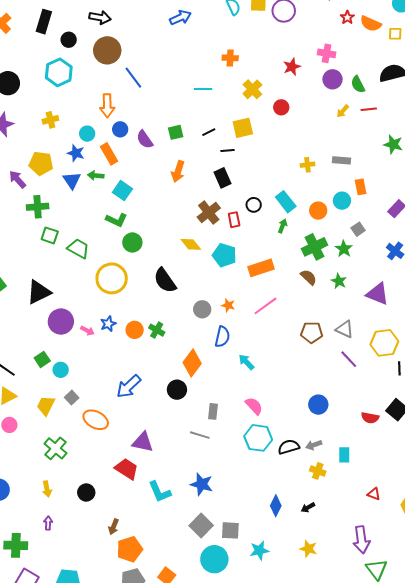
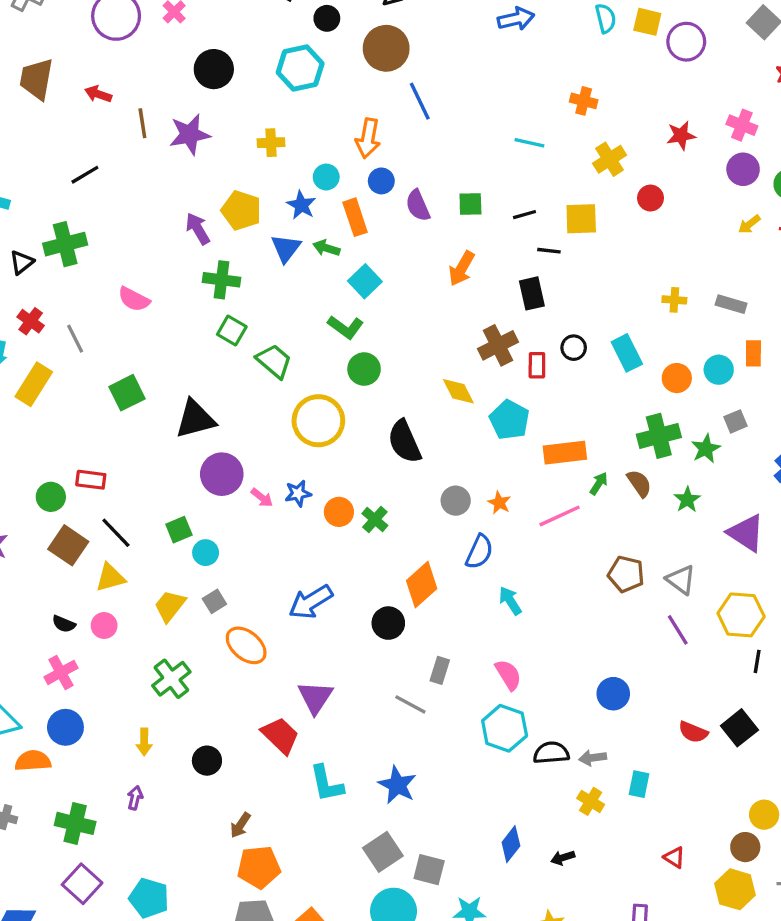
green arrow: (283, 226) -> (599, 483), moved
purple triangle: (143, 442) -> (315, 697), turned 40

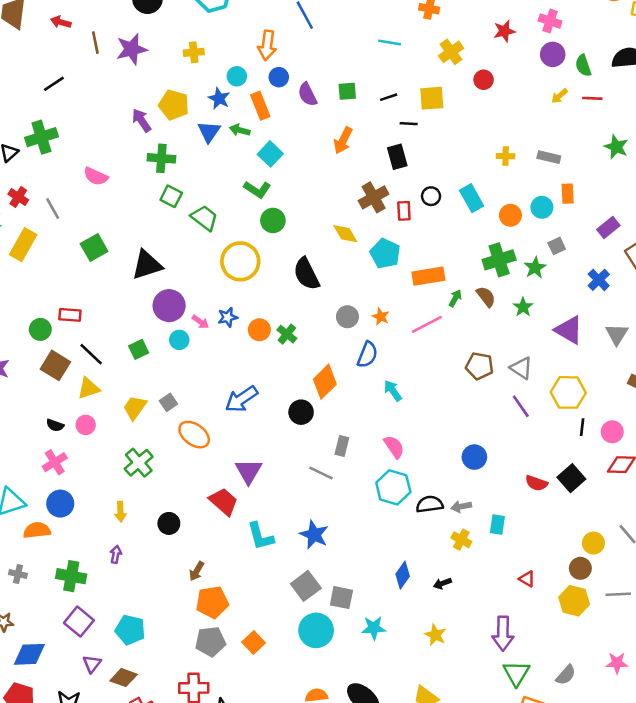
cyan circle: (206, 553) -> (179, 340), moved

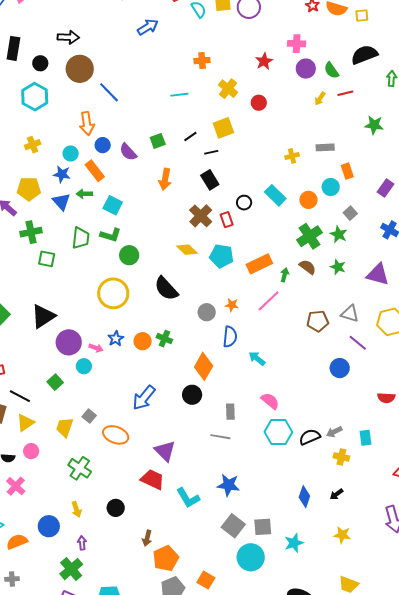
green trapezoid: (204, 218) -> (81, 238), moved, turned 75
blue circle: (474, 457) -> (340, 368), moved
blue circle: (60, 504) -> (49, 526), moved
green cross: (71, 576) -> (71, 569), moved, turned -35

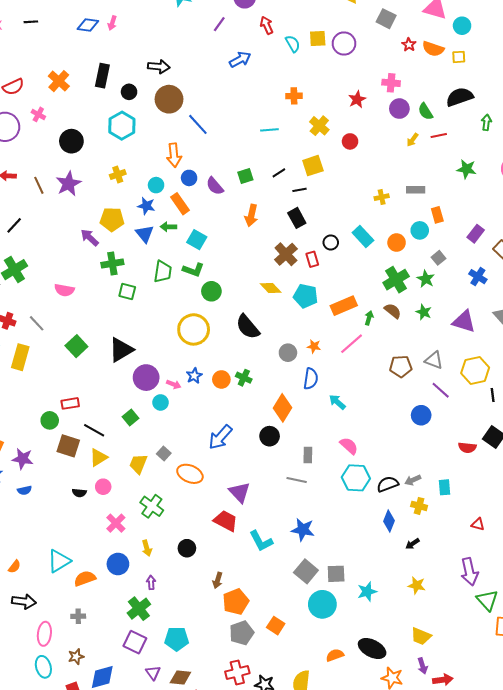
pink cross: (16, 486) -> (116, 523), moved
blue diamond: (304, 497) -> (389, 521), moved

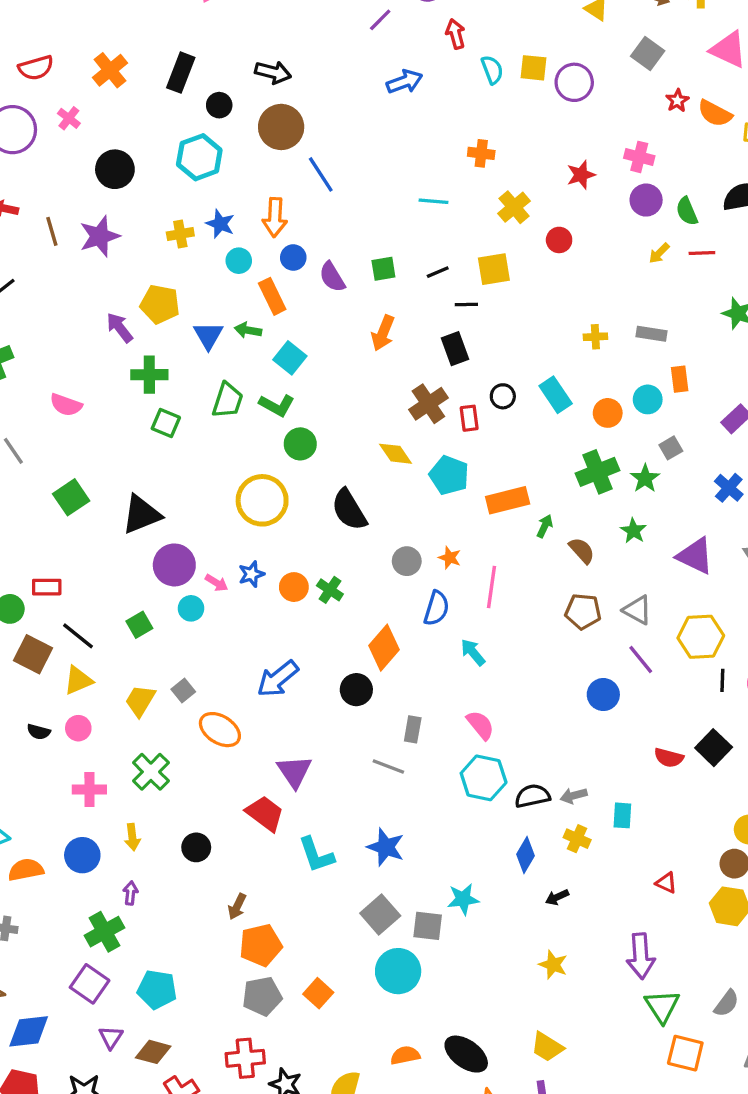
blue star: (146, 206) -> (220, 224), moved
brown semicircle: (393, 311) -> (582, 550), moved
pink line: (352, 344) -> (492, 587), moved, turned -50
pink cross: (116, 523) -> (89, 789), turned 36
cyan star: (367, 592) -> (463, 899), moved

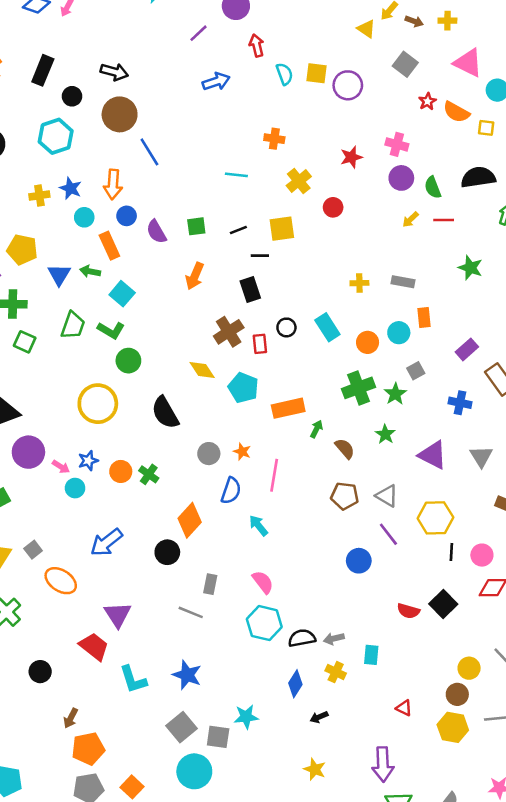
blue cross: (729, 488) -> (460, 403), turned -30
cyan circle: (191, 608) -> (75, 488), moved

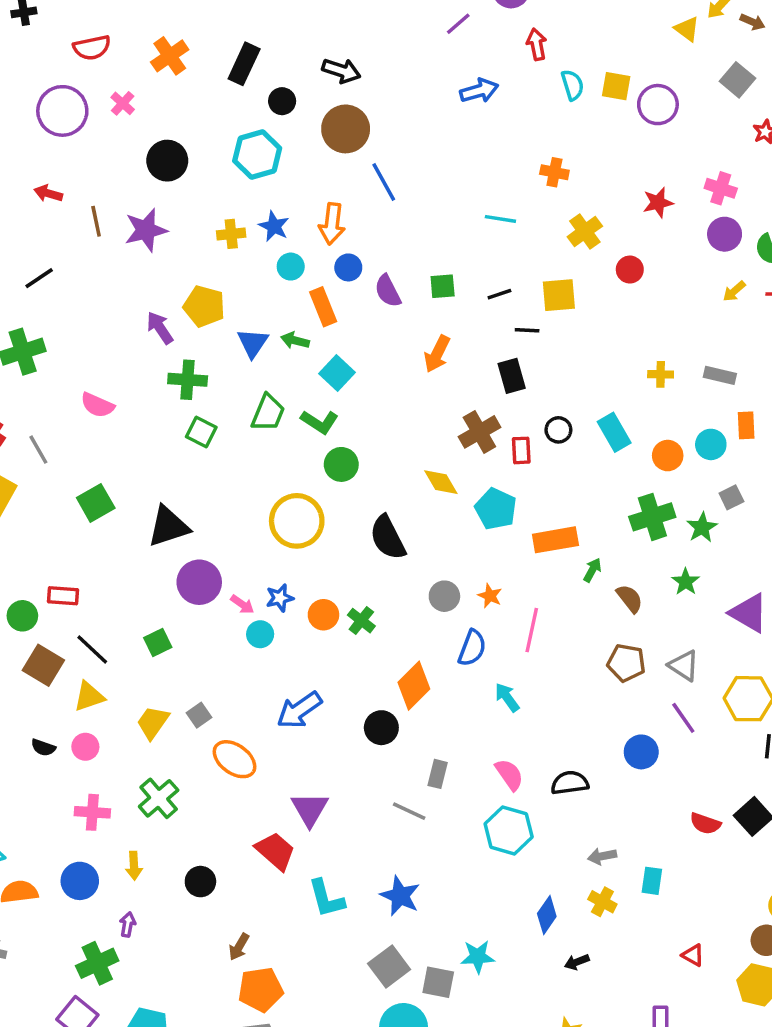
black semicircle: (302, 638) -> (570, 783), moved

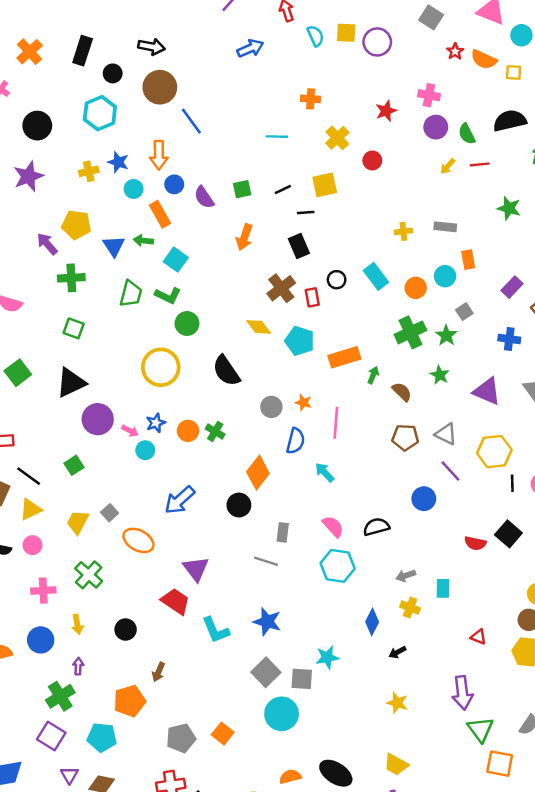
green square: (201, 432) -> (74, 328), moved
orange pentagon: (261, 989) -> (130, 701), moved

